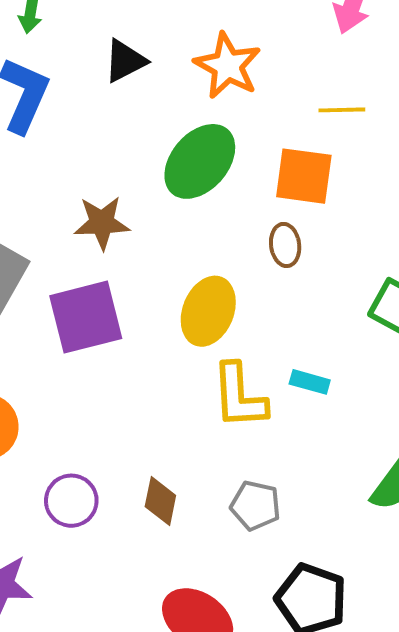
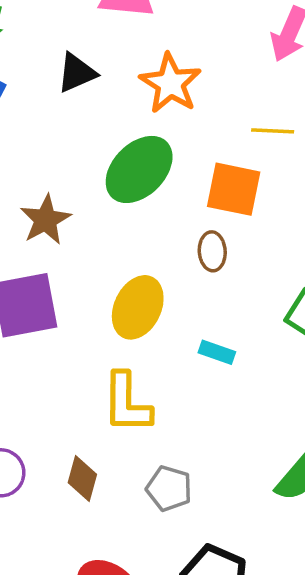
brown star: (102, 223) -> (46, 220), turned -30
cyan rectangle: (310, 382) -> (217, 352), moved
yellow L-shape: (239, 396) -> (127, 403), moved

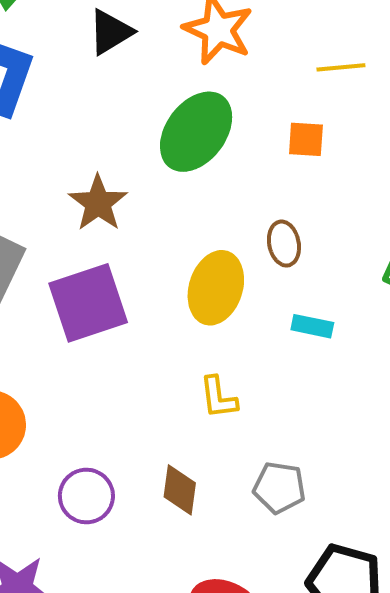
orange square: (234, 189) -> (306, 139), size x0.6
brown ellipse: (212, 251) -> (284, 244), moved
yellow L-shape: (127, 403) -> (218, 397), size x0.6

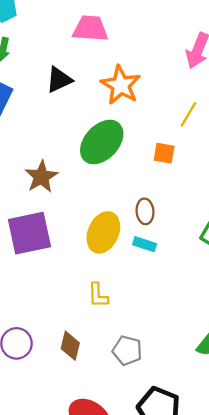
yellow line: (341, 67) -> (189, 114), turned -60
cyan rectangle: (312, 326) -> (145, 244), moved

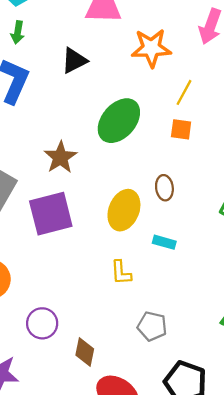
orange star: (121, 85) -> (151, 48), moved, turned -30
yellow line: (189, 114) -> (184, 92), moved
cyan rectangle: (145, 244) -> (164, 242), moved
brown diamond: (70, 346) -> (85, 352), moved

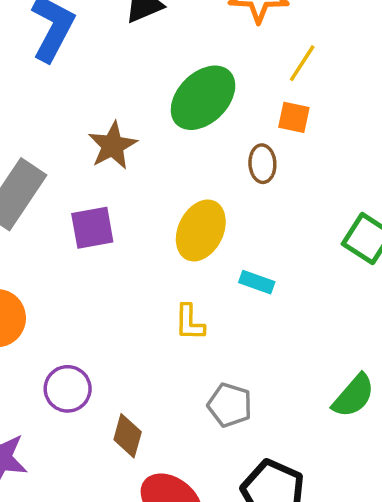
brown ellipse: (164, 188) -> (262, 164), moved
purple square: (51, 214) -> (92, 228), size x0.7

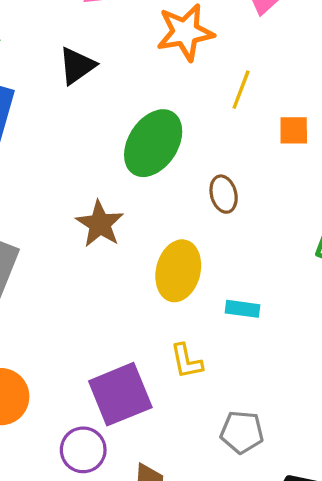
orange square: (294, 117) -> (294, 130), moved
brown star: (113, 146) -> (100, 224), moved
purple square: (92, 228) -> (120, 394), moved, size x1.4

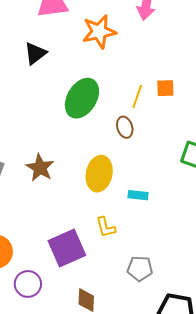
yellow line: (241, 90) -> (137, 96), moved
brown star: (100, 224) -> (40, 168), moved
purple circle: (83, 450) -> (28, 284), moved

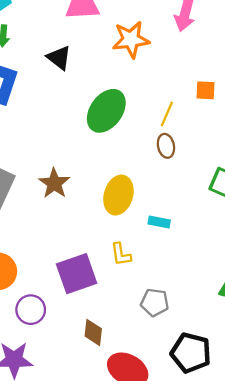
black triangle: (35, 53) -> (59, 58), turned -50
orange square: (165, 88) -> (206, 90), moved
brown ellipse: (125, 127) -> (166, 146), moved

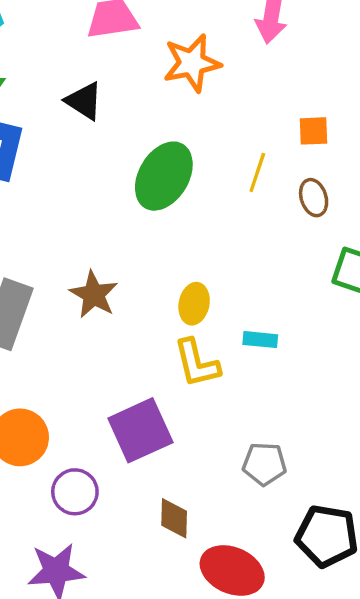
brown ellipse: (166, 146) -> (314, 198), moved
yellow ellipse: (118, 195) -> (194, 304), size x0.7
yellow L-shape: (121, 254) -> (197, 363), moved, size x1.4

